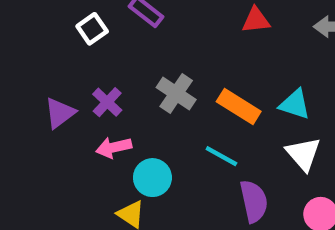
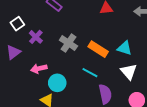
white square: (92, 29) -> (17, 24), moved
purple cross: (107, 102) -> (36, 37), moved

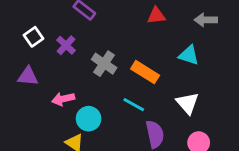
purple cross: (36, 37) -> (66, 45), moved
cyan triangle: (125, 48) -> (189, 55), moved
purple triangle: (13, 52) -> (28, 76), turned 42

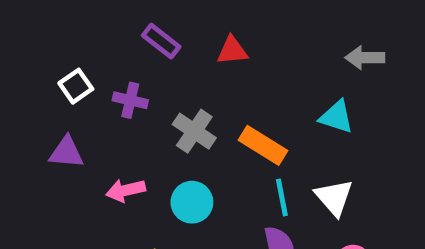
red triangle: (156, 16) -> (232, 51), moved
purple cross: (66, 45) -> (130, 100), turned -30
cyan line: (134, 105) -> (282, 197), moved, turned 50
cyan circle: (89, 119) -> (192, 202), moved

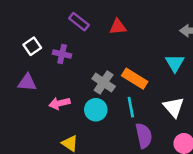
cyan triangle: (336, 117) -> (175, 63), turned 42
gray cross: (194, 131) -> (104, 83), moved
cyan line: (282, 197) -> (131, 107), moved

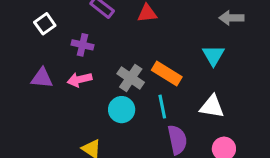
white square: (32, 46) -> (45, 24), moved
pink arrow: (59, 103) -> (79, 80), moved
white triangle: (174, 107) -> (212, 107), turned -40

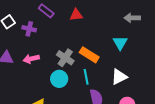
purple cross: (82, 45) -> (29, 29), moved
white triangle: (212, 107) -> (119, 77), turned -36

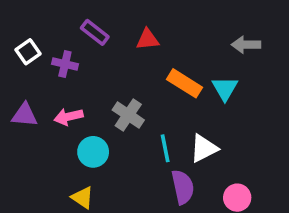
orange rectangle: (89, 55) -> (184, 83), moved
white triangle: (119, 77) -> (204, 148), moved
cyan circle: (59, 79) -> (93, 152), moved

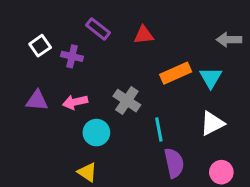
orange rectangle: (184, 83) -> (176, 73), turned -56
white triangle: (204, 148) -> (212, 123), moved

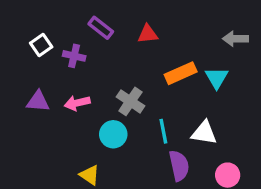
white triangle: (212, 123) -> (204, 133), moved, turned 36
cyan circle: (96, 133) -> (113, 134), moved

